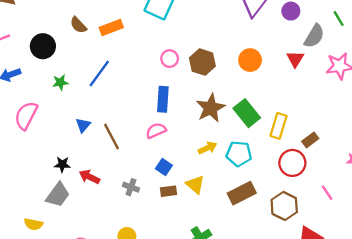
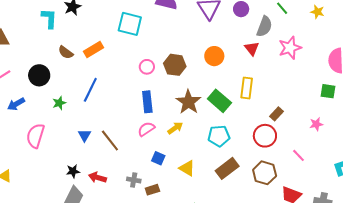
yellow rectangle: (279, 126) -> (247, 88), moved
yellow arrow: (207, 148) -> (175, 128), moved
brown rectangle: (168, 191) -> (152, 190), moved

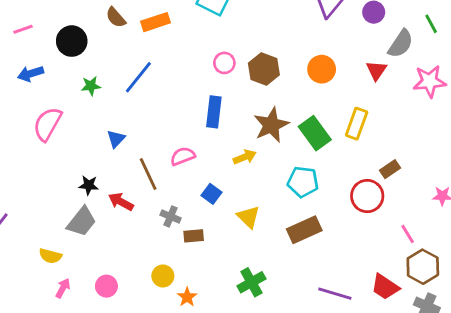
pink semicircle: (146, 129) -> (183, 156), moved
brown line: (110, 141) -> (148, 174), moved
brown hexagon: (265, 173) -> (423, 267), moved

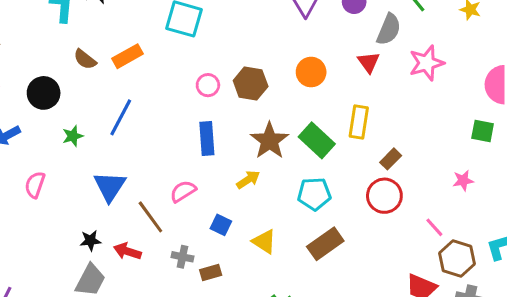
pink semicircle: (47, 124) -> (35, 185), size x0.7
blue triangle: (116, 139) -> (110, 186), size x1.6
brown rectangle: (390, 169) -> (391, 159), moved

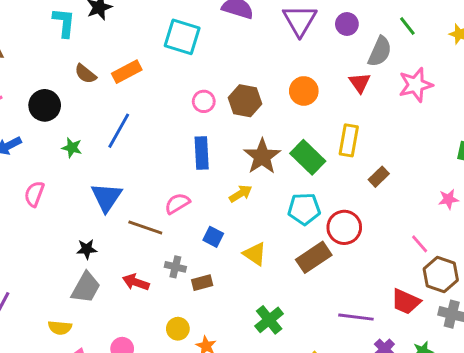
green star: (73, 136) -> (72, 148), turned 30
red circle: (384, 196) -> (344, 227), moved
brown line: (150, 217) -> (145, 228), turned -36
red arrow: (127, 251) -> (136, 282), moved

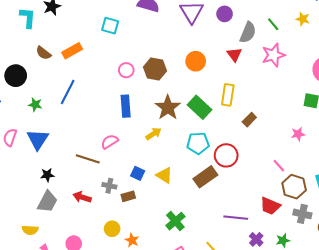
green line: (407, 26) -> (273, 24), moved
cyan square: (182, 37) -> (110, 26), size x0.7
blue triangle: (107, 197) -> (38, 139), moved
blue square: (213, 237) -> (138, 173), moved

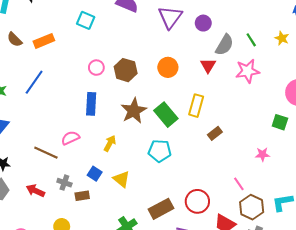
yellow arrow: (153, 134) -> (110, 143), moved, turned -35
red circle: (226, 155) -> (197, 201), moved
brown rectangle: (205, 177) -> (161, 209), moved

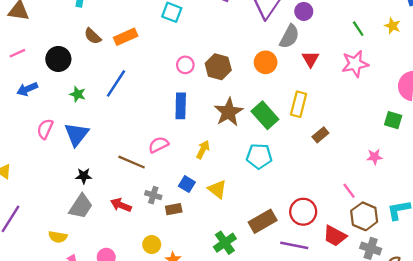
gray semicircle: (225, 45) -> (289, 37), moved

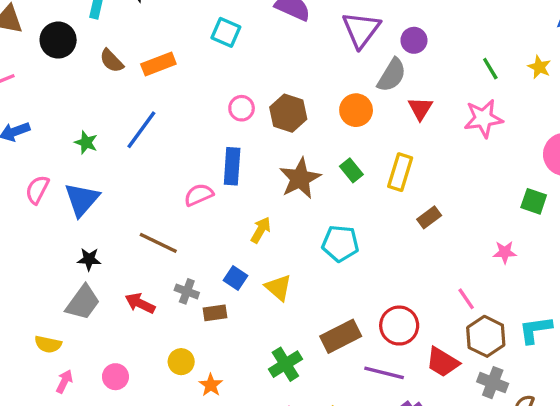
black circle: (58, 59) -> (58, 40), moved
green rectangle: (265, 115) -> (351, 170), moved, size x0.6
pink semicircle: (158, 145) -> (199, 195), moved

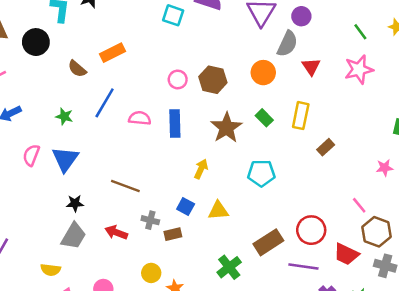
cyan square: (226, 32) -> (173, 15), moved
brown semicircle: (112, 61) -> (77, 69), moved
pink semicircle: (199, 195) -> (140, 118), moved, turned 35
yellow triangle: (278, 288) -> (218, 211), turned -40

